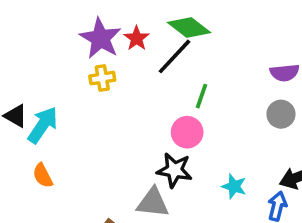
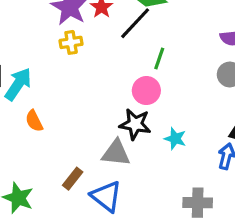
orange semicircle: (43, 176) -> (34, 121), moved
cyan star: (234, 186) -> (175, 139), moved

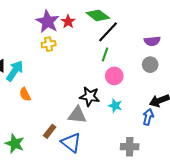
black line: (135, 23) -> (108, 32), moved
pink circle: (146, 91) -> (114, 76), moved

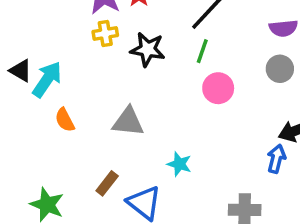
black star: (90, 96) -> (148, 49), moved
cyan star: (115, 106) -> (179, 164), moved
gray triangle: (77, 115) -> (128, 122), moved

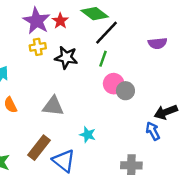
gray circle: (280, 69) -> (125, 91), moved
blue arrow: (276, 159) -> (153, 131), turned -42
brown rectangle: (107, 183) -> (39, 148), size x1.5

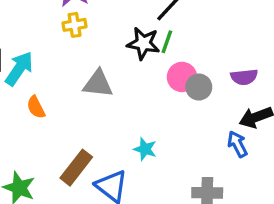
purple semicircle: (157, 43) -> (244, 77), moved
black star: (66, 58) -> (143, 43), moved
gray triangle: (53, 106) -> (98, 84), moved

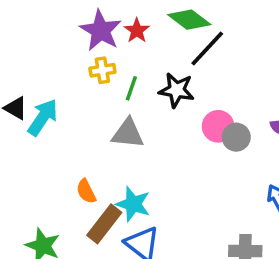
green line: (167, 42) -> (131, 88), moved
orange semicircle: (36, 107) -> (86, 191), moved
cyan star: (145, 149) -> (133, 204), moved, size x1.4

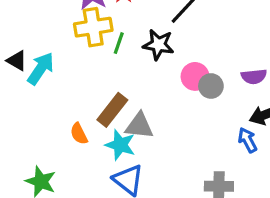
yellow cross: (102, 70) -> (93, 27), size x1.6
gray triangle: (128, 134) -> (139, 126), moved
brown rectangle: (104, 224) -> (112, 110), moved

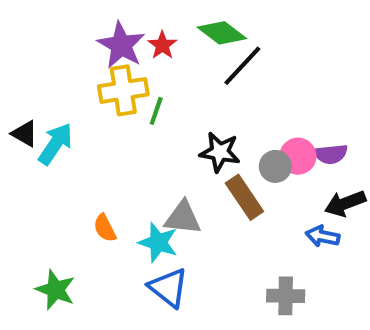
black star: (158, 45) -> (220, 152), moved
pink circle: (195, 76) -> (298, 156), moved
brown rectangle: (112, 110) -> (244, 197), moved, turned -72
blue arrow: (248, 140) -> (323, 236), turned -50

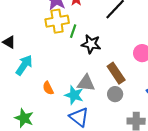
cyan arrow: (55, 144) -> (24, 65), moved
black star: (220, 152) -> (91, 44), moved
gray circle: (275, 166) -> (115, 94), moved

